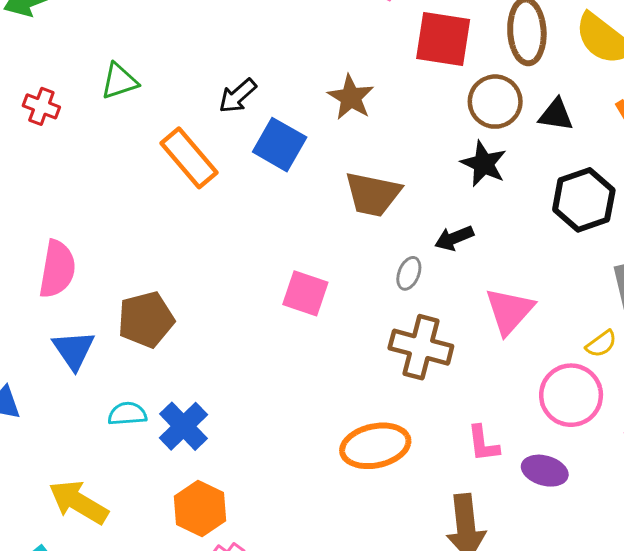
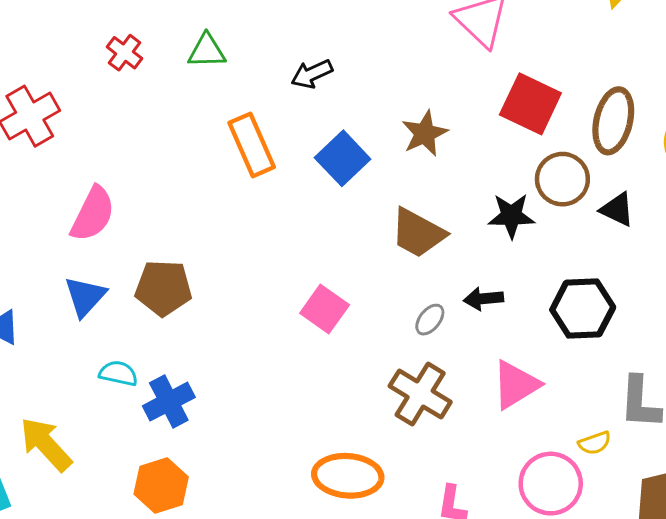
black arrow: (238, 96) -> (312, 74), moved
black star: (484, 164) -> (511, 216), moved, turned 30
black hexagon: (584, 200) -> (583, 308), moved

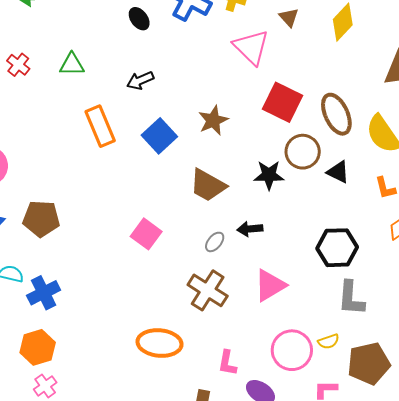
brown ellipse: (613, 121) -> (336, 114), turned -39
black hexagon: (583, 308) -> (337, 248), moved
yellow semicircle: (595, 443) -> (329, 341), moved

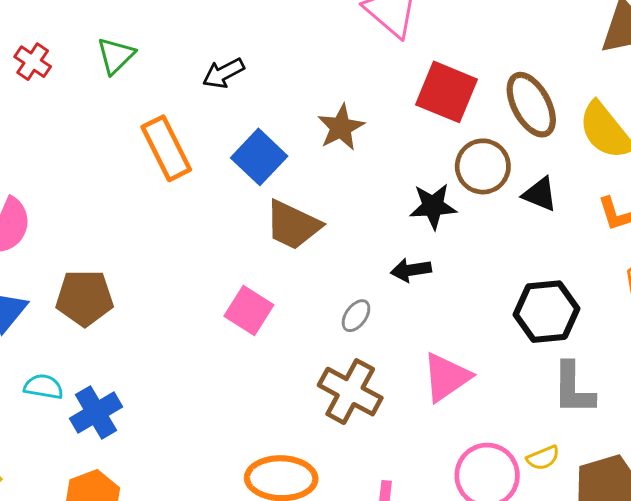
green triangle: (72, 64) -> (116, 56), turned -40
brown trapezoid: (208, 185) -> (293, 225), moved
black arrow: (250, 229) -> (411, 270), moved

